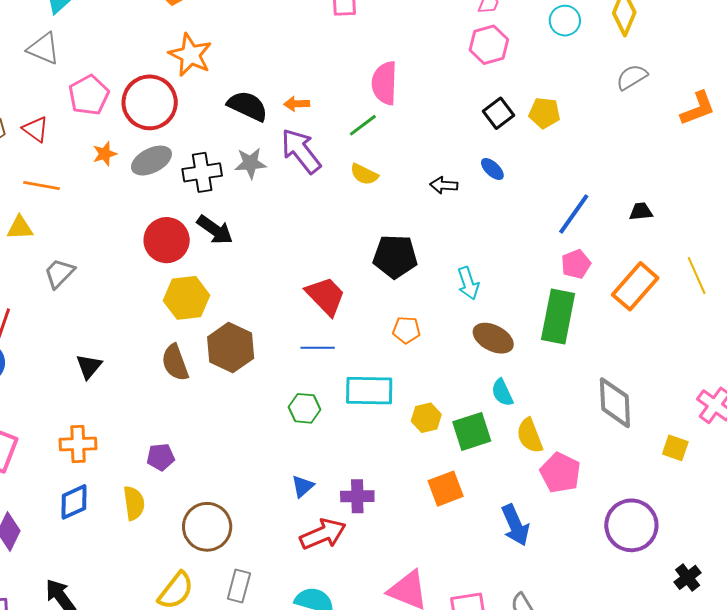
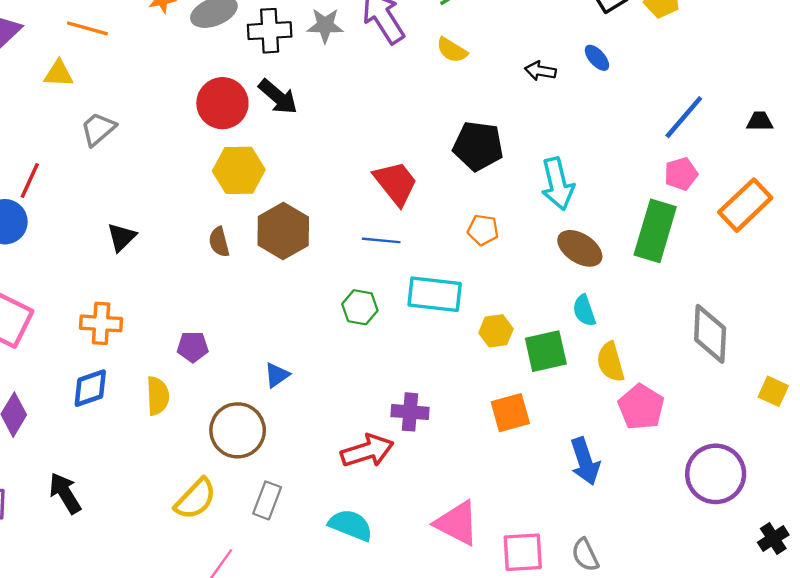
cyan arrow: (468, 283) -> (558, 184), size x1.4
brown semicircle: (175, 363) -> (219, 242), size x0.7
blue triangle: (303, 486) -> (277, 375), moved

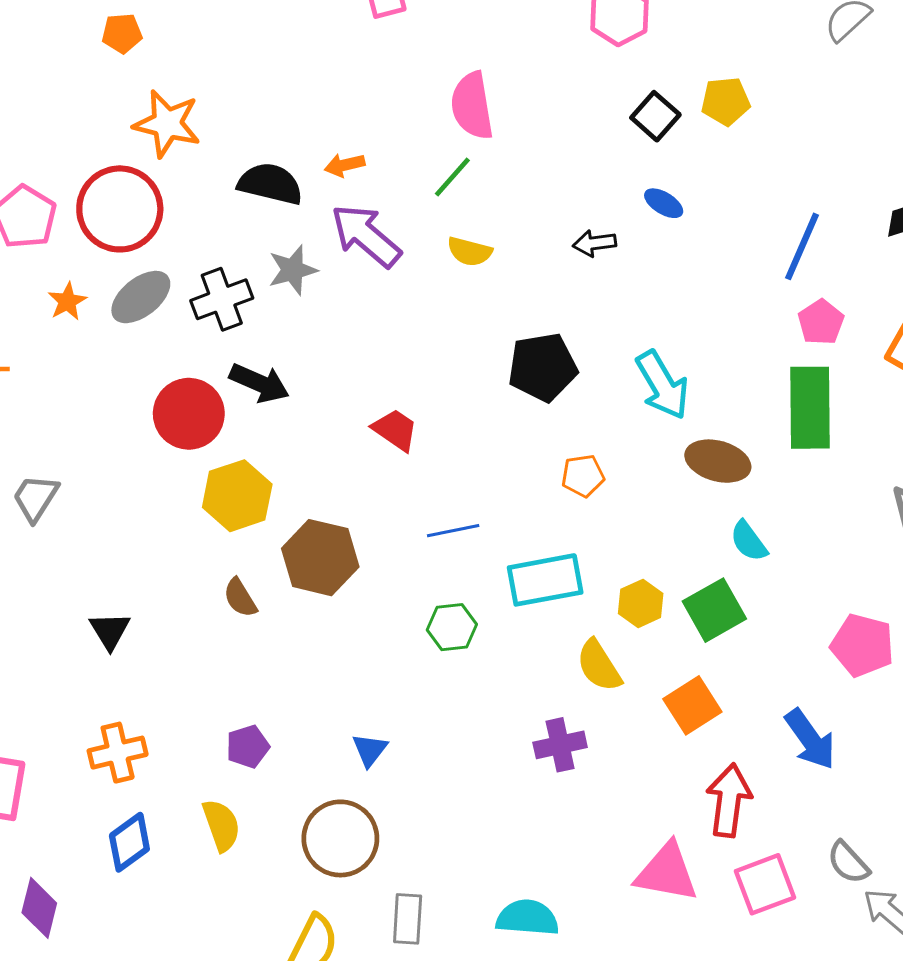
red trapezoid: (396, 183) -> (395, 430), moved, size x0.7
yellow semicircle: (611, 362) -> (599, 666), moved
red arrow: (367, 451) -> (729, 800), moved, turned -48

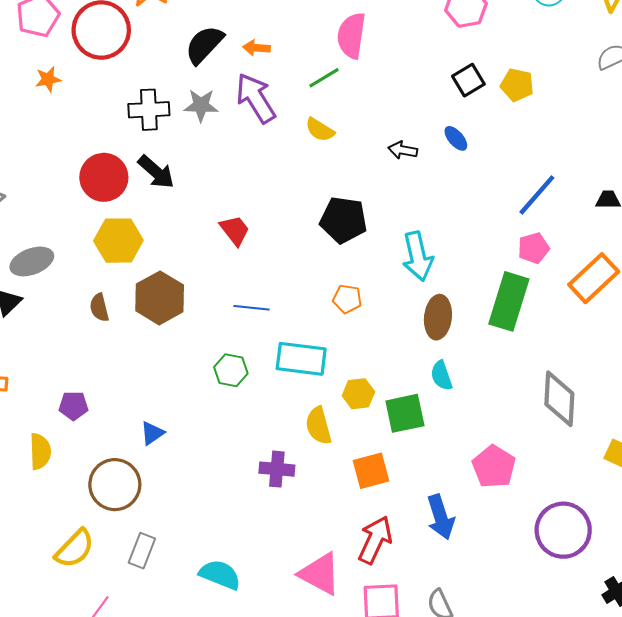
black semicircle: (270, 184) -> (204, 45), turned -78
gray ellipse: (141, 297) -> (32, 261), moved
brown ellipse: (718, 461) -> (438, 317), turned 63

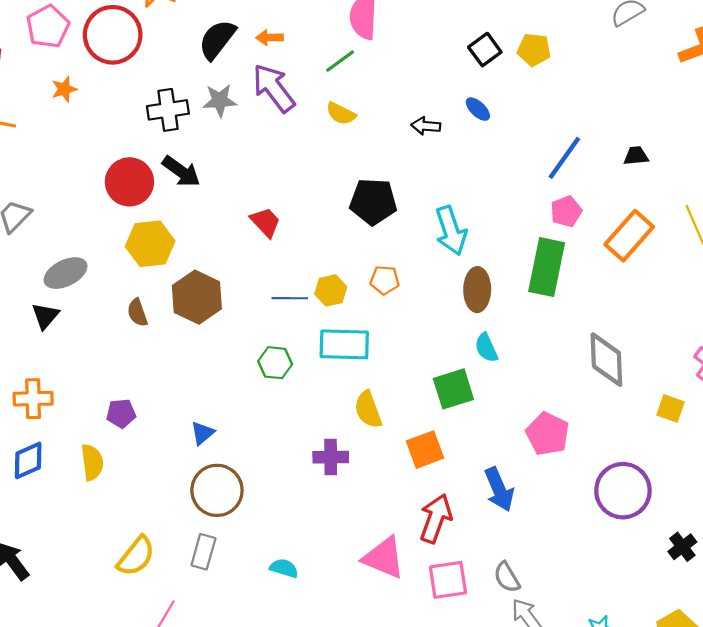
yellow hexagon: (358, 394) -> (331, 290), moved
brown circle: (115, 485) -> (217, 490), moved
cyan semicircle: (220, 575) -> (284, 568), size x0.7

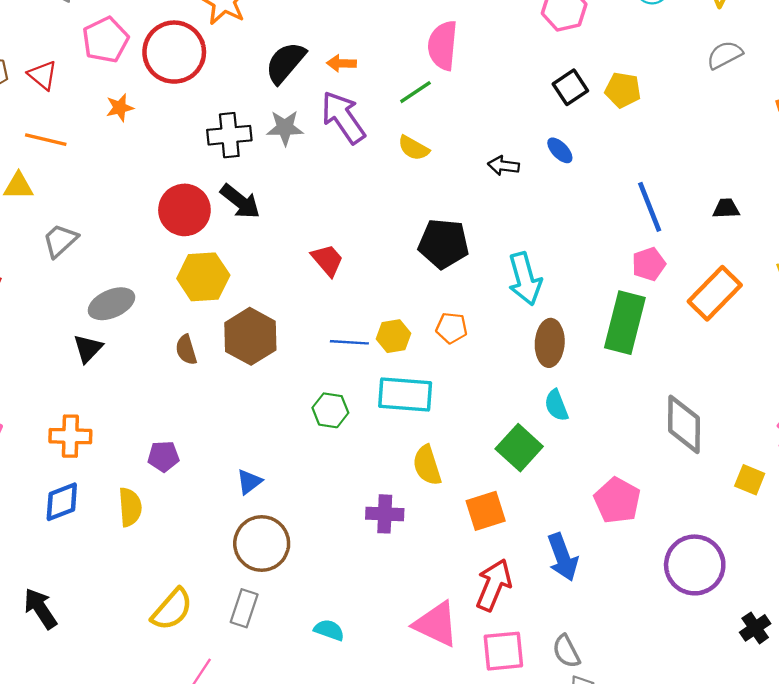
blue line: (564, 158) -> (650, 207), turned -60
green square: (453, 389) -> (519, 448), turned -33

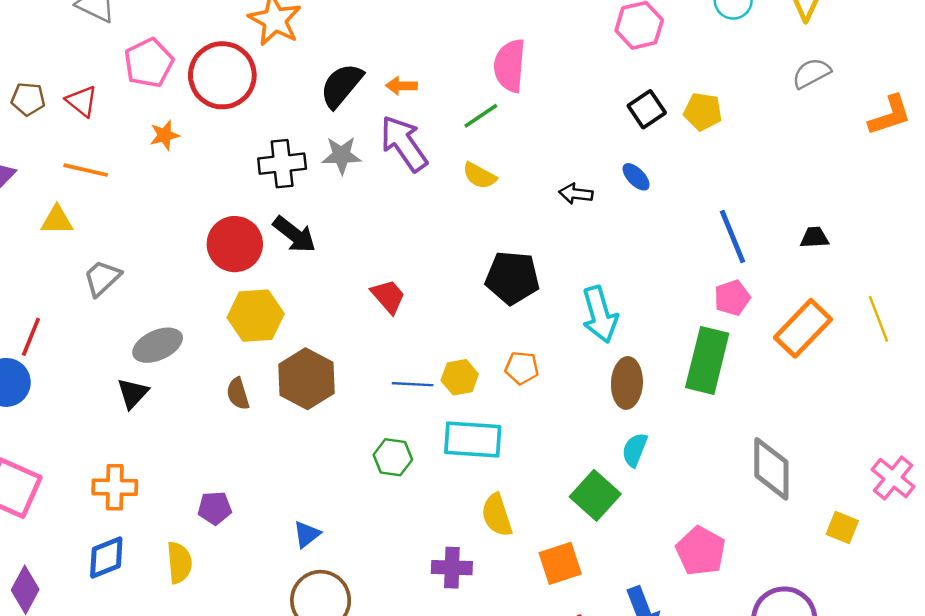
cyan semicircle: (556, 405) -> (635, 450), turned 44

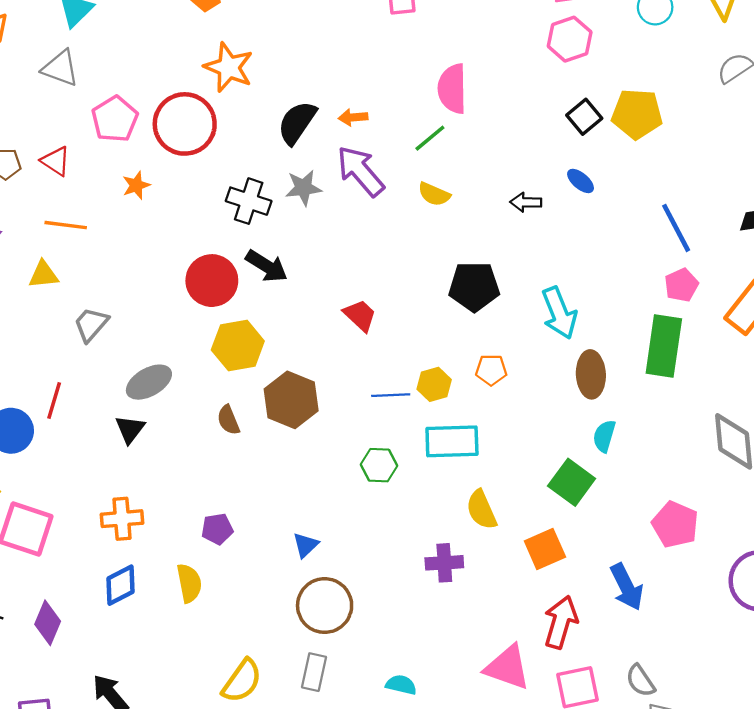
yellow pentagon: (703, 112) -> (637, 114), size x1.4
black cross: (282, 164) -> (249, 201), turned 30
red line: (31, 337) -> (54, 400), moved

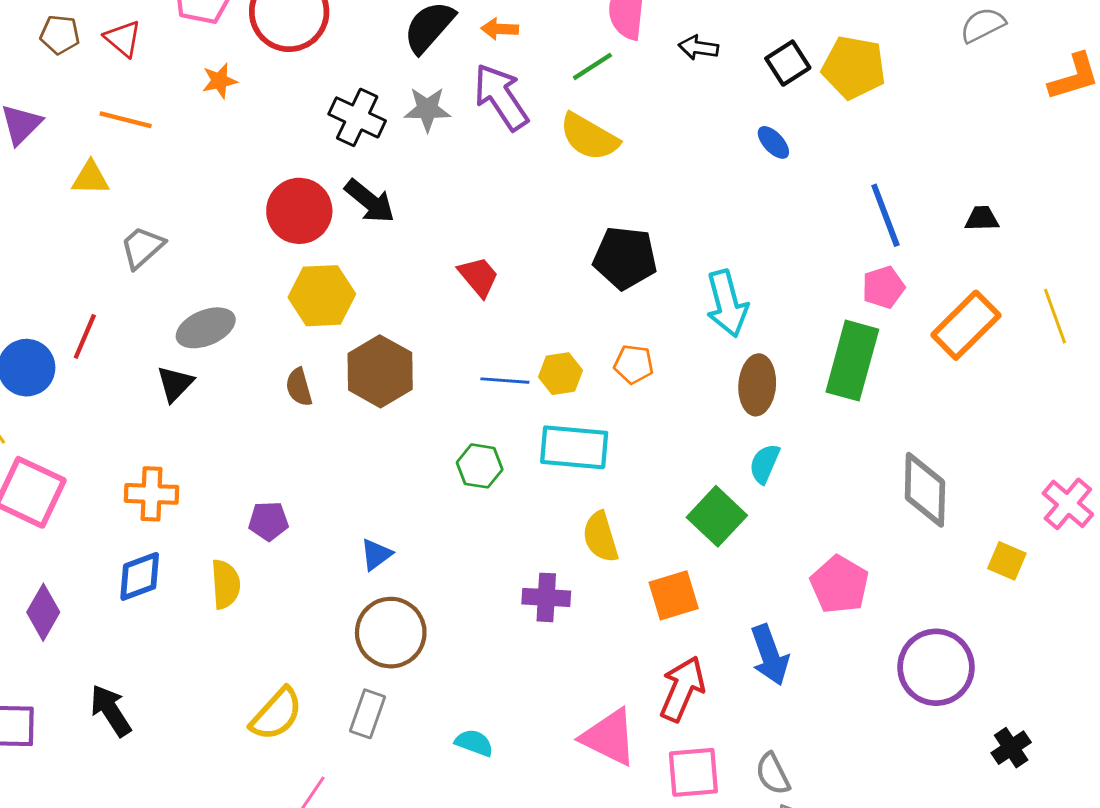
yellow semicircle: (434, 194) -> (589, 137), size x1.5
black arrow: (526, 202) -> (698, 48), moved

